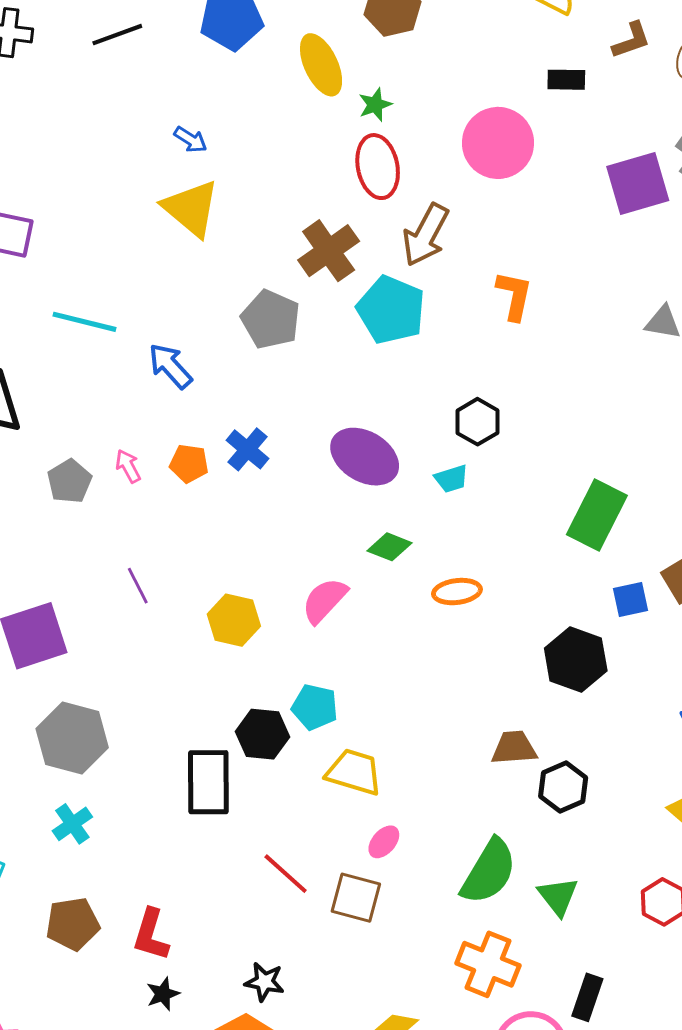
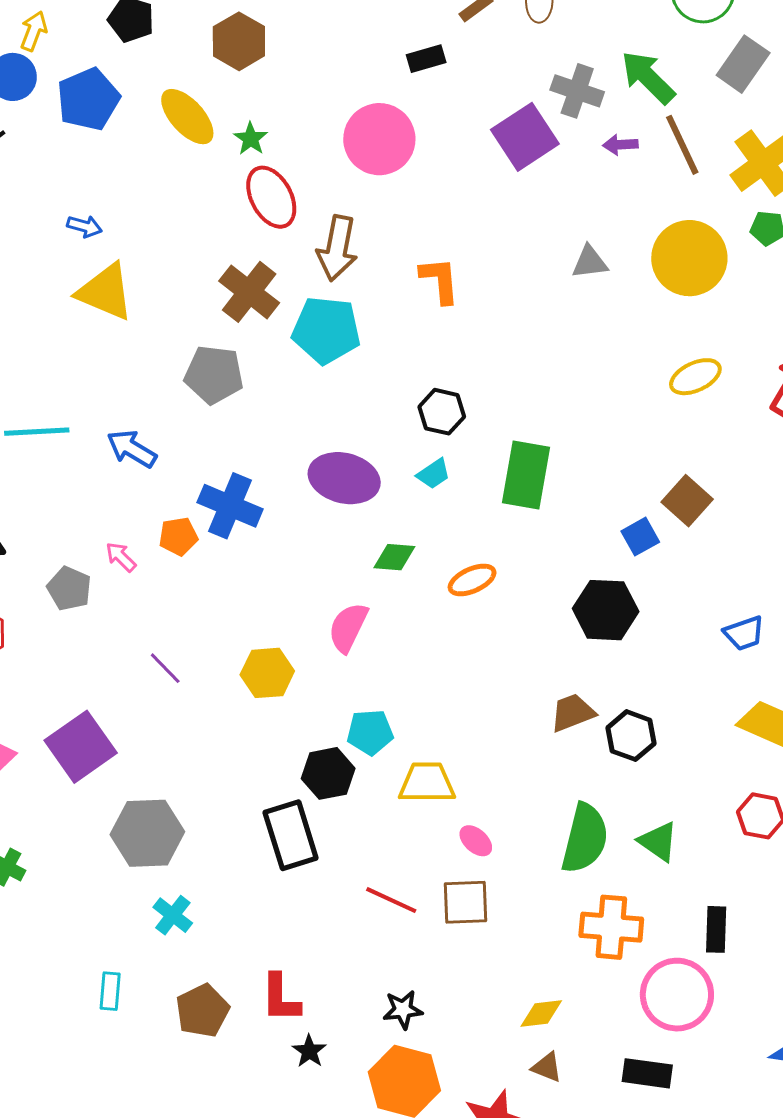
blue cross: (247, 449) -> (230, 506), size x1.4
green rectangle: (597, 515) -> (526, 475), moved
pink ellipse: (384, 842) -> (476, 841), turned -72

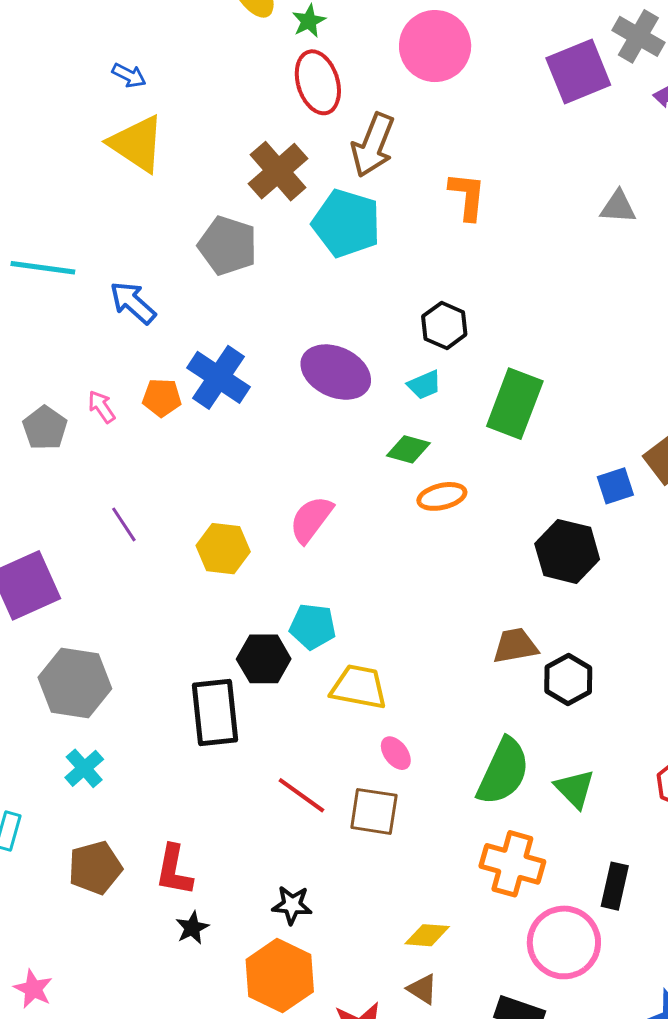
green diamond: (394, 557) -> (408, 449), moved

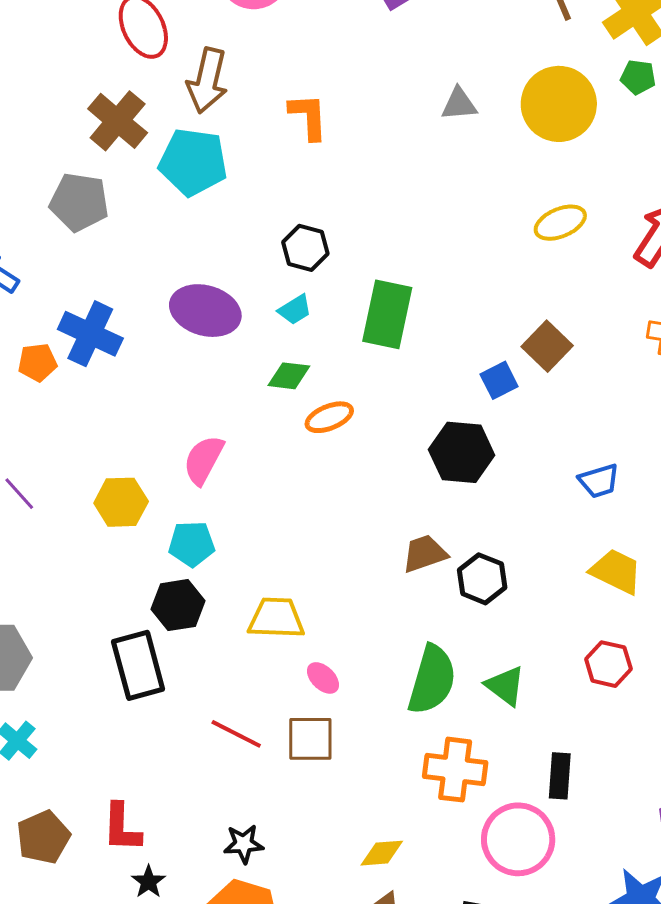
cyan pentagon: (313, 626) -> (192, 544), moved

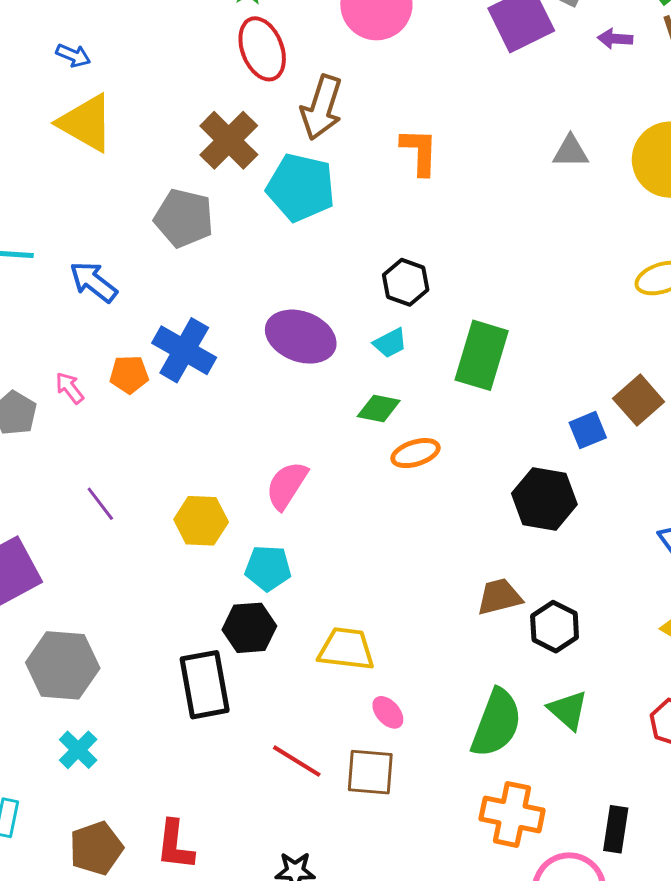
green triangle: (505, 686) -> (568, 710), moved

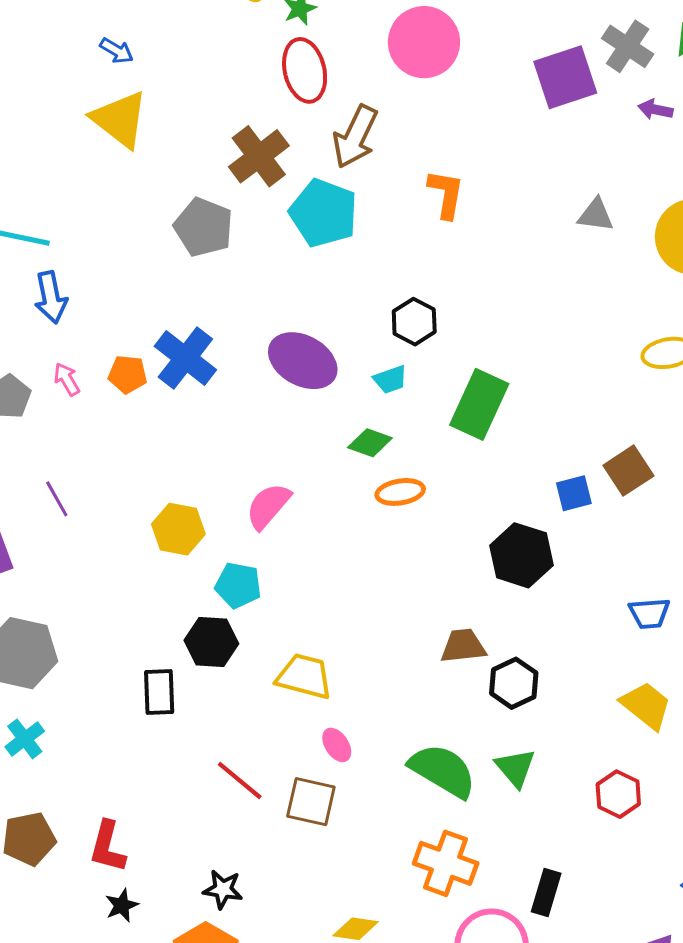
blue arrow: (93, 282) -> (51, 297), moved, turned -147
purple line: (100, 504) -> (57, 499), moved
black rectangle: (205, 685) -> (159, 692), size x0.7
green semicircle: (496, 723) -> (443, 771), turned -88

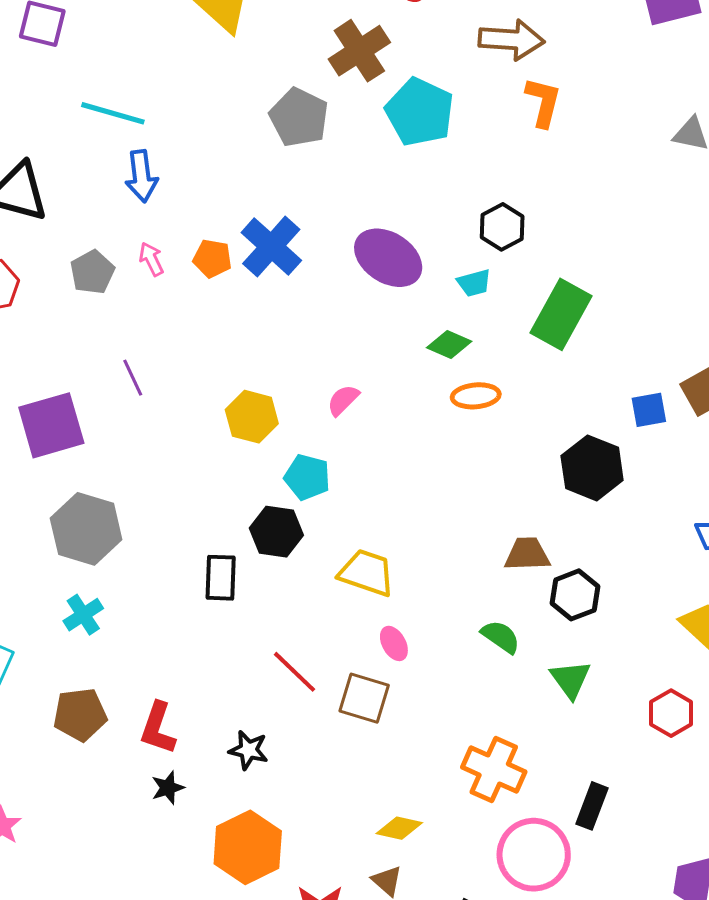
brown arrow: (355, 137) -> (511, 40), moved, turned -116
pink semicircle: (268, 506) -> (343, 400), size x0.7
green semicircle: (443, 771) -> (501, 637), moved, size x0.6
black star: (223, 889) -> (248, 750), moved

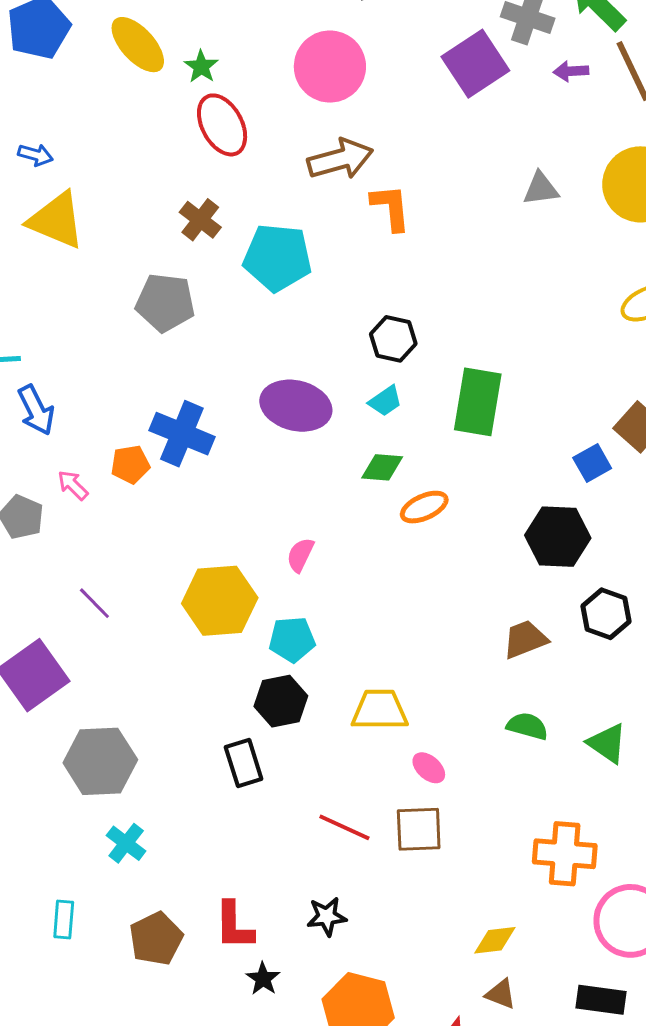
brown cross: (359, 51) -> (200, 220), size x0.7
yellow hexagon: (252, 417) -> (220, 601), size x1.4
black hexagon: (575, 595) -> (606, 614), moved

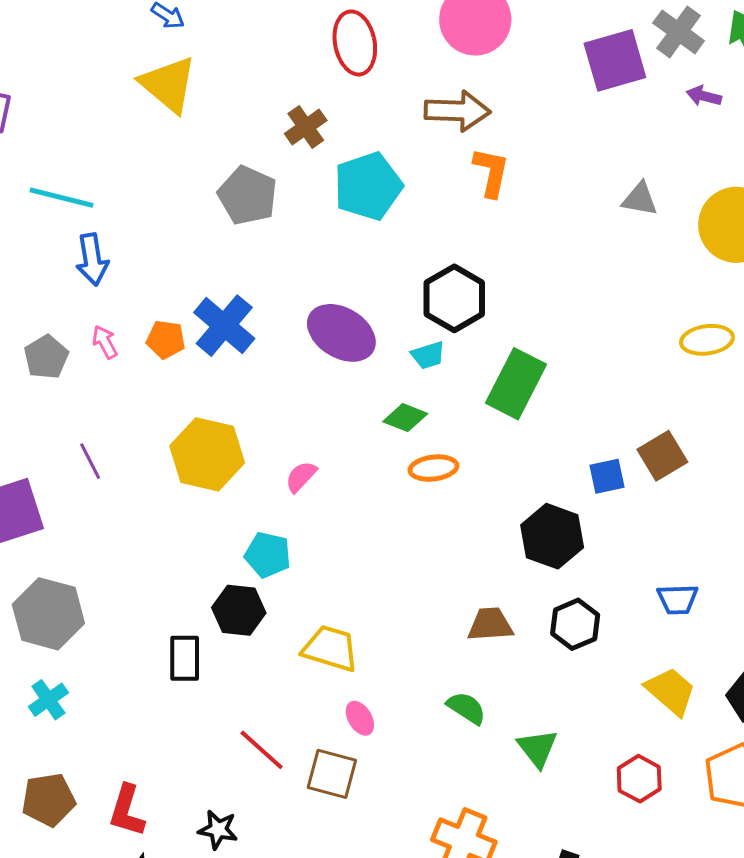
cyan pentagon: (277, 258) -> (368, 186), turned 30
black hexagon: (393, 339) -> (454, 298), size x1.4
yellow hexagon: (220, 601) -> (207, 454), moved

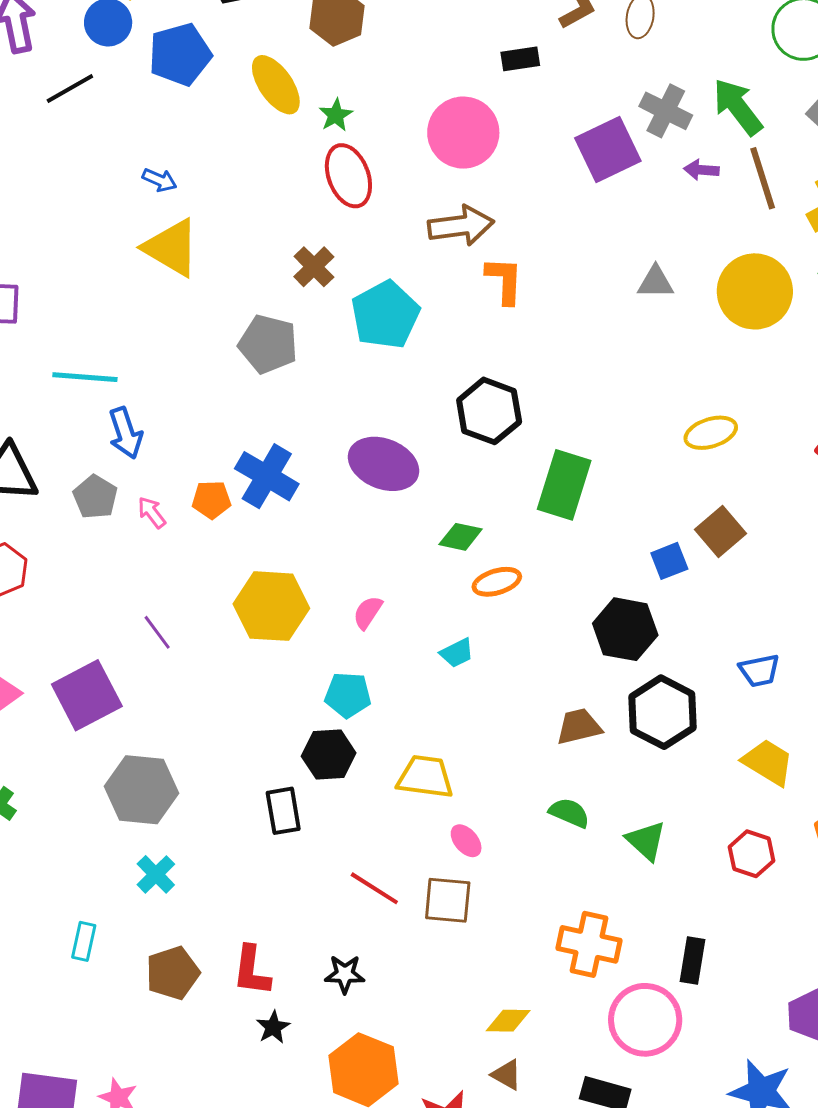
yellow ellipse: (707, 340) -> (711, 433), moved
cyan trapezoid: (428, 355) -> (457, 653), moved
gray pentagon: (46, 357) -> (95, 497), moved
black hexagon: (575, 624) -> (663, 712), size x1.4

